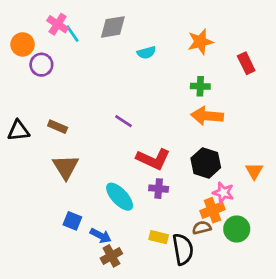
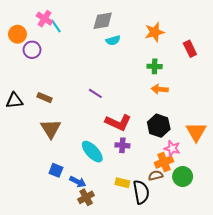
gray diamond: (113, 27) -> (103, 21), moved
orange arrow: (207, 116) -> (160, 89), size x0.7
orange triangle: (254, 171) -> (196, 132), size x1.5

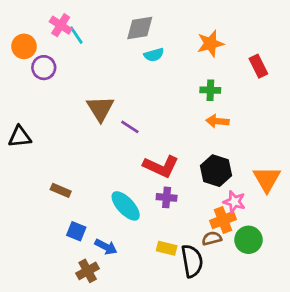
brown rectangle: (44, 98) -> (61, 190), moved
brown triangle: (51, 129) -> (100, 109), moved
brown cross: (86, 197) -> (88, 271), moved

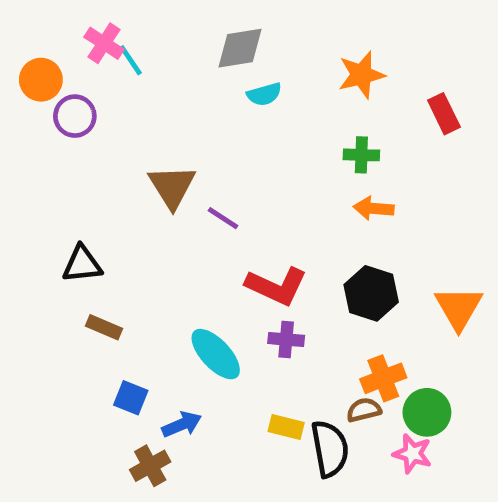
black triangle: (20, 137) -> (82, 264), moved
pink star: (234, 202) -> (412, 454), moved
blue arrow: (106, 247) -> (182, 424), turned -50

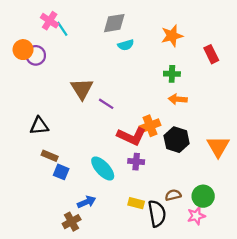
orange circle: (41, 80) -> (23, 50), moved
orange cross: (383, 378) -> (150, 126), moved
blue square: (131, 398) -> (61, 172), moved
pink star: (412, 454) -> (196, 216), turned -30

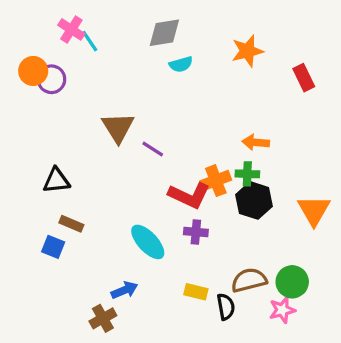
green cross: (172, 74) -> (247, 174), moved
blue square: (61, 172) -> (53, 247), moved
brown semicircle: (173, 195) -> (249, 280), size x1.5
black semicircle: (157, 214) -> (226, 307), size x0.7

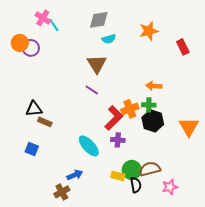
brown triangle: (118, 127) -> (97, 64), moved
red L-shape: (189, 195) -> (114, 118), turned -70
brown rectangle: (71, 224) -> (45, 122), moved
green circle: (292, 282) -> (132, 170), moved

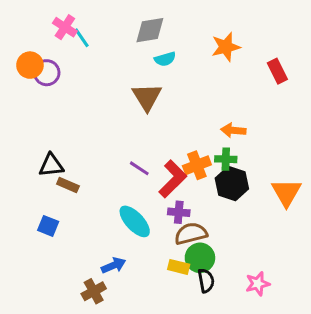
purple line: (92, 90) -> (139, 168), moved
brown semicircle: (150, 169) -> (191, 234), moved

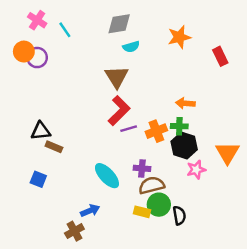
pink cross: (65, 27) -> (37, 20), moved
purple line: (139, 168) -> (129, 129), moved, turned -49
red L-shape: (173, 179) -> (119, 111), moved
black semicircle: (206, 281) -> (179, 215), moved
pink star: (258, 284) -> (196, 170), moved

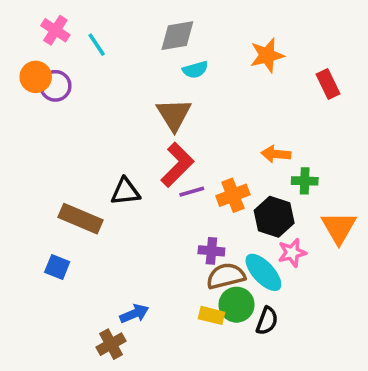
green cross: (179, 126) -> (305, 181), moved
black triangle: (41, 131) -> (125, 192), moved
brown rectangle: (54, 147) -> (80, 219), size x1.6
cyan ellipse: (107, 176) -> (263, 272), moved
black semicircle: (179, 215) -> (267, 321), turned 30

